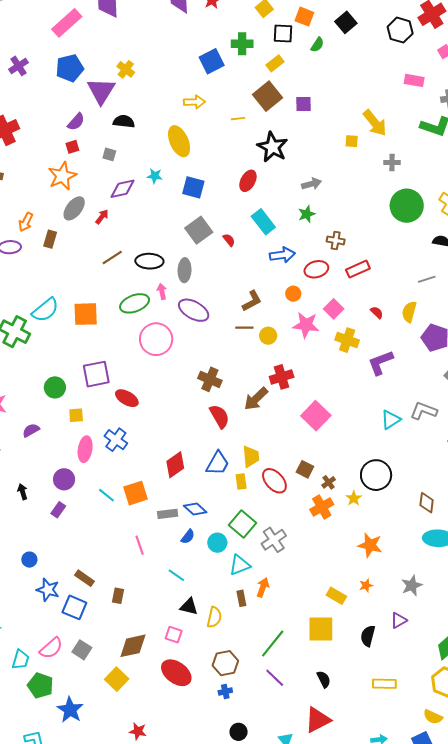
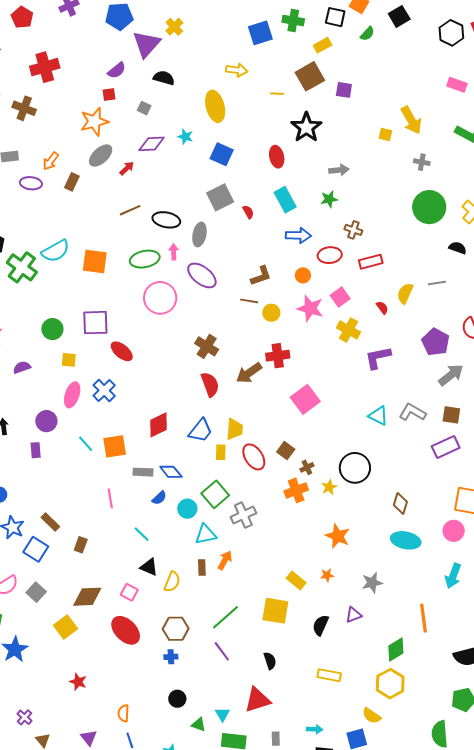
red ellipse: (248, 181) -> (277, 157), turned -50
yellow semicircle: (409, 312) -> (405, 293), moved
cyan triangle: (391, 420) -> (378, 416), turned 50
purple rectangle: (58, 510) -> (36, 450), turned -49

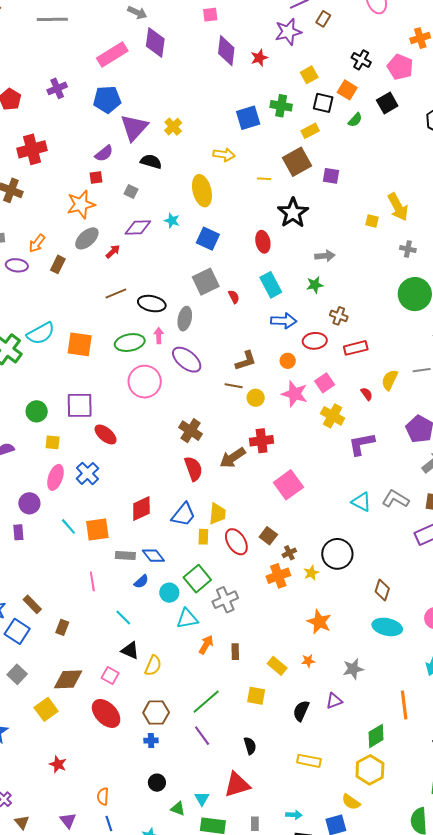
yellow cross: (174, 27) -> (173, 127), moved
brown rectangle: (202, 567) -> (235, 652), moved
yellow square: (275, 611) -> (256, 696), size x0.7

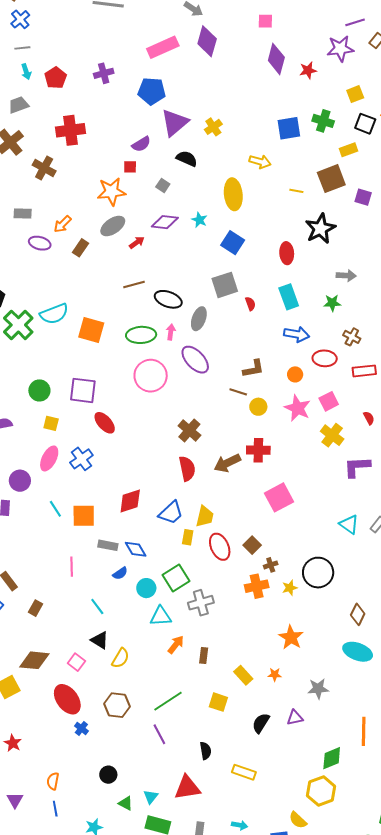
blue cross: (151, 741) -> (81, 728), moved, turned 32
yellow rectangle: (309, 761) -> (244, 772), moved

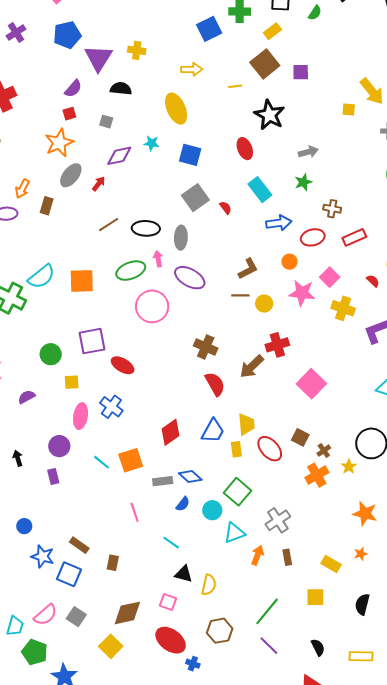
yellow cross: (213, 127) -> (137, 50), turned -30
gray cross: (201, 603) -> (278, 520), moved

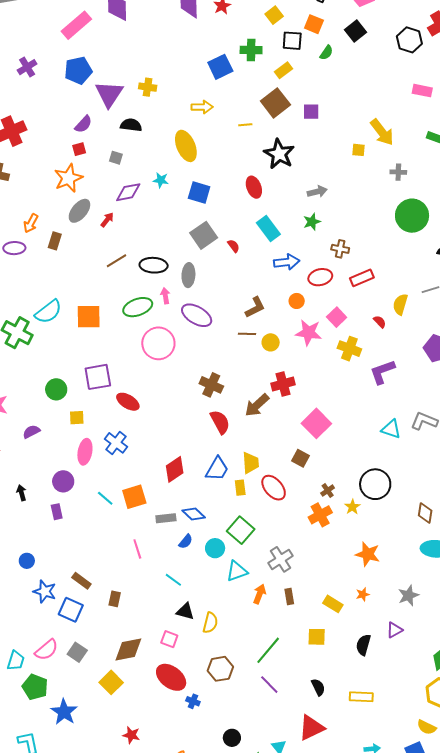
brown square: (300, 437) -> (300, 458), moved

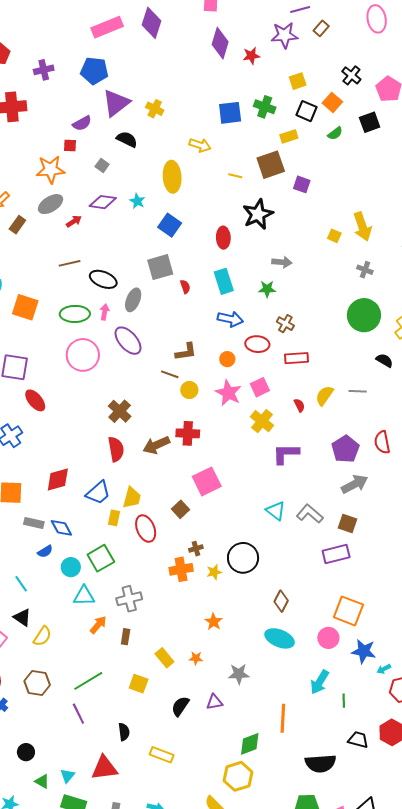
purple cross: (27, 67) -> (44, 70), moved
orange star: (368, 554) -> (213, 622), size x0.7

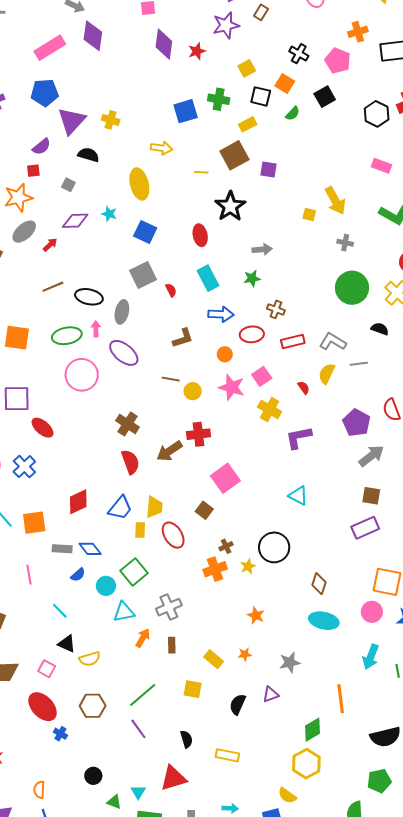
brown L-shape: (186, 352) -> (183, 338), moved
gray L-shape: (310, 514) -> (333, 342), moved
yellow semicircle: (42, 636) -> (90, 659), turned 50

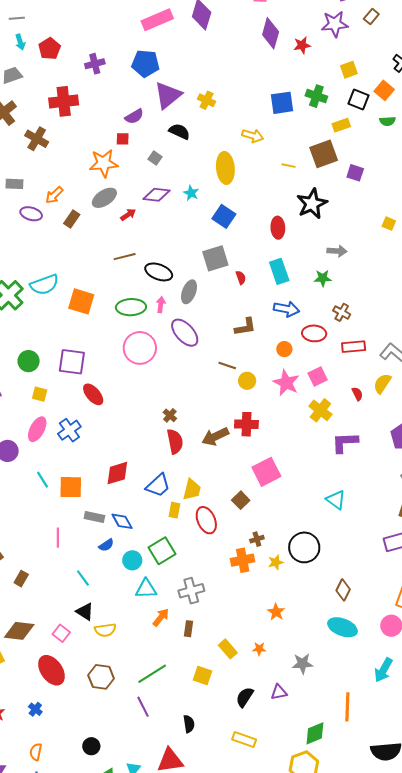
green semicircle: (293, 114) -> (387, 121), turned 35
brown cross: (128, 424) -> (170, 415), moved, size x0.6
blue cross: (60, 734) -> (35, 709), moved
yellow rectangle: (227, 755) -> (244, 740), moved

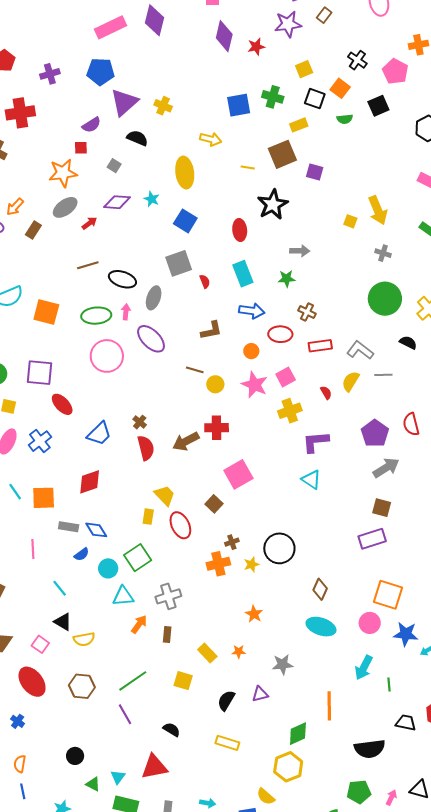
yellow cross: (320, 410) -> (290, 411), turned 35
blue trapezoid: (158, 485) -> (99, 434), moved
yellow trapezoid: (192, 490) -> (165, 495), turned -55
cyan triangle: (336, 500) -> (311, 480), moved
black semicircle: (189, 724) -> (172, 730), turned -48

